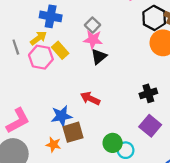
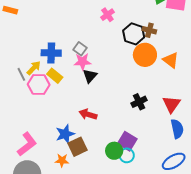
blue cross: (51, 16) -> (51, 53), moved
gray line: (16, 47) -> (21, 74), moved
purple square: (150, 126) -> (127, 141), moved

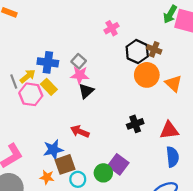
red triangle: (171, 104) -> (169, 130), turned 42
cyan circle: (127, 155) -> (78, 179), moved

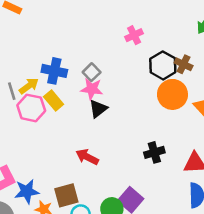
blue star: (53, 150) -> (27, 191), moved

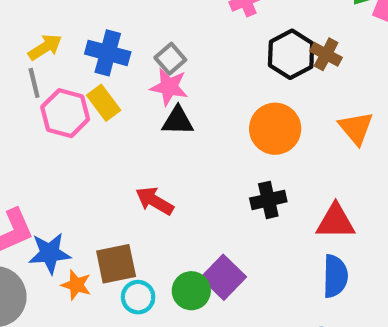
yellow arrow: (29, 86) -> (45, 47), moved
orange circle: (172, 94) -> (275, 129), moved
black triangle: (98, 109) -> (178, 121), turned 36

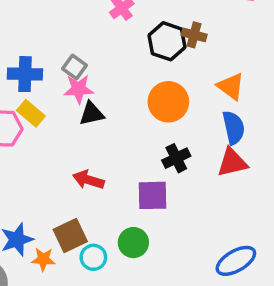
blue semicircle: (335, 276) -> (234, 128), moved
purple square: (224, 277) -> (153, 195), moved, turned -32

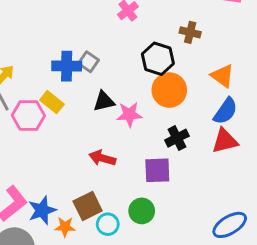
black hexagon: (167, 41) -> (158, 59), moved
blue cross: (25, 74) -> (67, 66), moved
pink star: (79, 89) -> (129, 114), moved
blue semicircle: (234, 128) -> (225, 111), turned 48

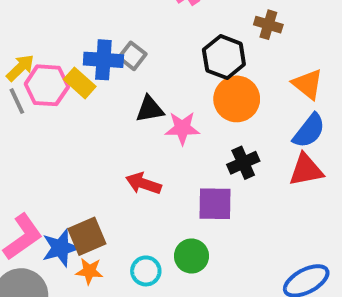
yellow rectangle: (52, 102) -> (80, 83), moved
pink hexagon: (28, 116) -> (47, 85), moved
brown square: (88, 206) -> (87, 236), moved

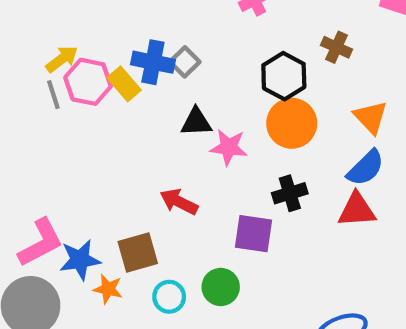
brown square: (87, 236) -> (138, 252), moved

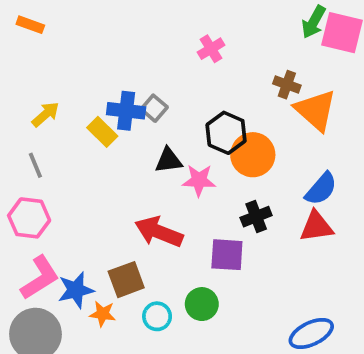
black hexagon: (284, 76) -> (226, 133), moved
pink hexagon: (88, 82) -> (29, 218), moved
gray line: (53, 95) -> (35, 165), moved
orange triangle: (371, 117) -> (316, 110), moved, size x1.4
red arrow: (179, 202) -> (159, 232), size x1.4

